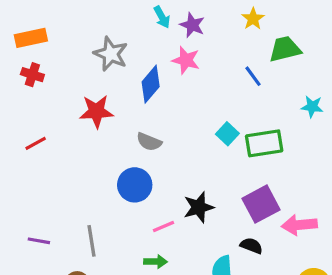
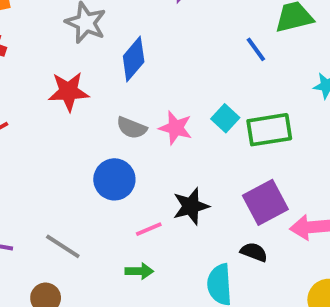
pink star: (186, 60) -> (176, 128), moved
gray line: (92, 241) -> (63, 246), turned -48

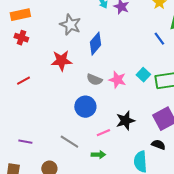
gray line: (63, 246) -> (69, 142), moved

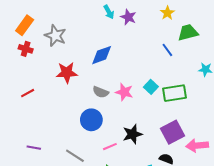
orange rectangle: (20, 15) -> (25, 25), turned -42
gray star: (70, 25) -> (55, 36), moved
blue diamond: (95, 44) -> (102, 55), turned 30
purple line: (25, 142) -> (34, 148), moved

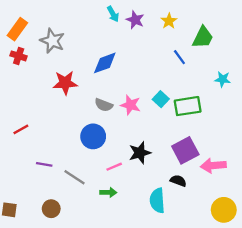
yellow star: (167, 13) -> (169, 21), moved
green trapezoid: (188, 32) -> (203, 37), turned 130
red line: (28, 93) -> (21, 129), moved
purple line: (34, 148) -> (44, 164), moved

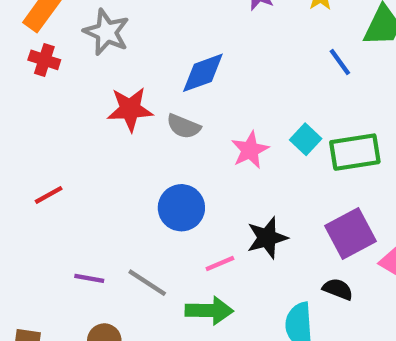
gray semicircle: (104, 105) -> (184, 126), moved
pink star: (130, 105) -> (250, 150), turned 30
purple line: (44, 164) -> (89, 278), moved
green arrow: (108, 192) -> (209, 311), size x1.5

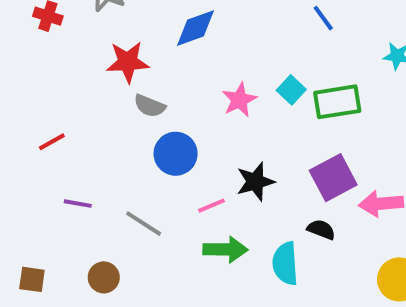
gray semicircle: (184, 126) -> (150, 106), moved
purple line: (89, 278) -> (78, 204), moved
green arrow: (209, 311) -> (225, 249), moved

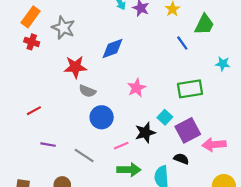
cyan square: (291, 90) -> (165, 117), moved

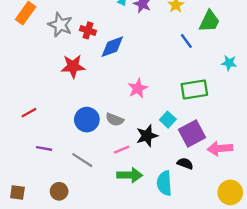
red cross: (32, 42) -> (88, 30), moved
gray semicircle: (87, 91) -> (115, 120), moved
blue circle: (102, 117) -> (87, 120), moved

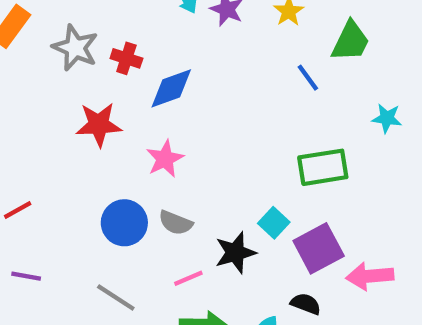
pink star: (138, 88) -> (165, 159), moved
purple line: (44, 148) -> (26, 276), moved

